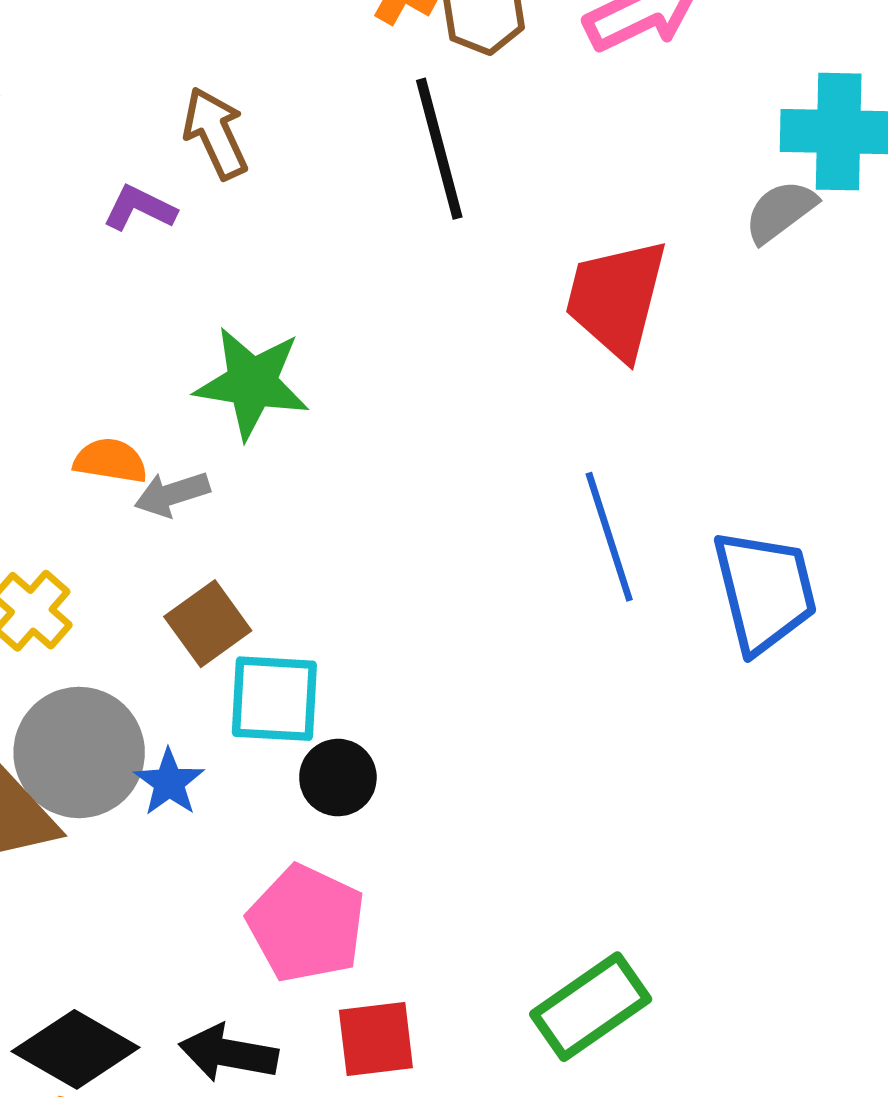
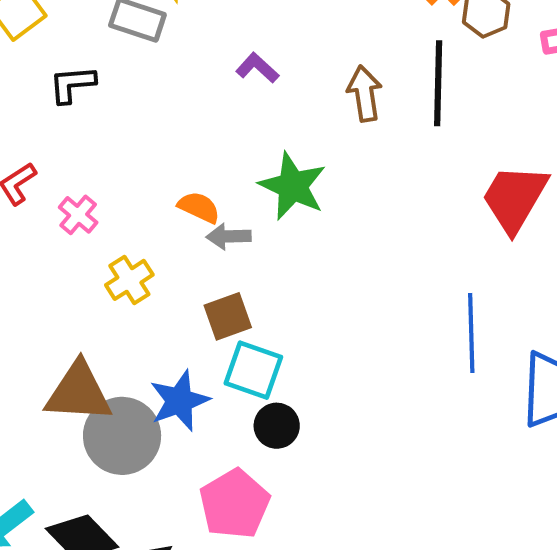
brown arrow: (215, 133) -> (365, 94), moved
gray circle: (79, 752) -> (122, 436), moved
blue star: (169, 782) -> (179, 401), size x1.5

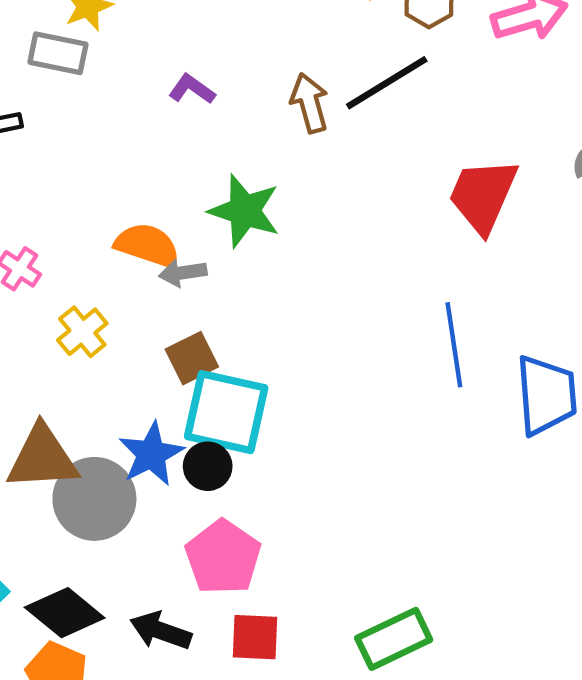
black line: (438, 83) -> (387, 83), turned 64
orange semicircle: (199, 207) -> (147, 245), size x1.4
cyan square: (253, 370) -> (226, 412), size x1.4
black circle: (277, 426) -> (208, 466), moved

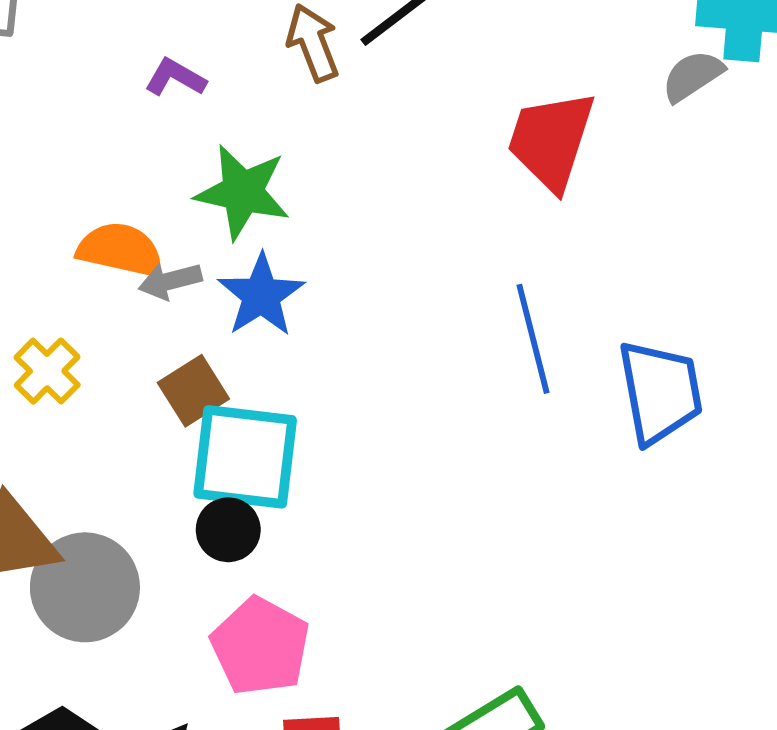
purple L-shape: (192, 89) -> (175, 77), moved
blue star: (151, 454) -> (261, 295), moved

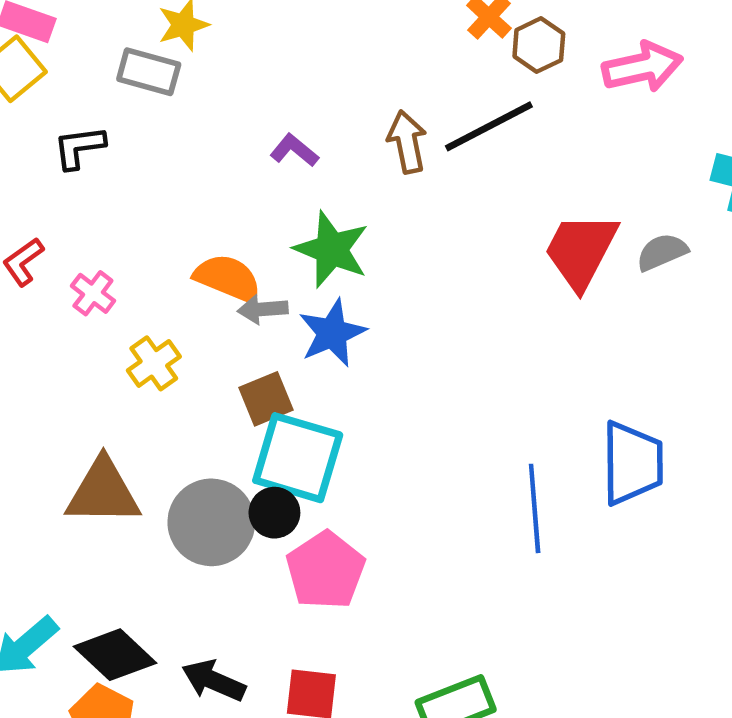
gray semicircle: (693, 76) -> (662, 252), moved
blue line: (533, 339) -> (535, 508), moved
gray circle: (85, 587) -> (211, 522), moved
pink pentagon: (260, 646) -> (325, 570), moved

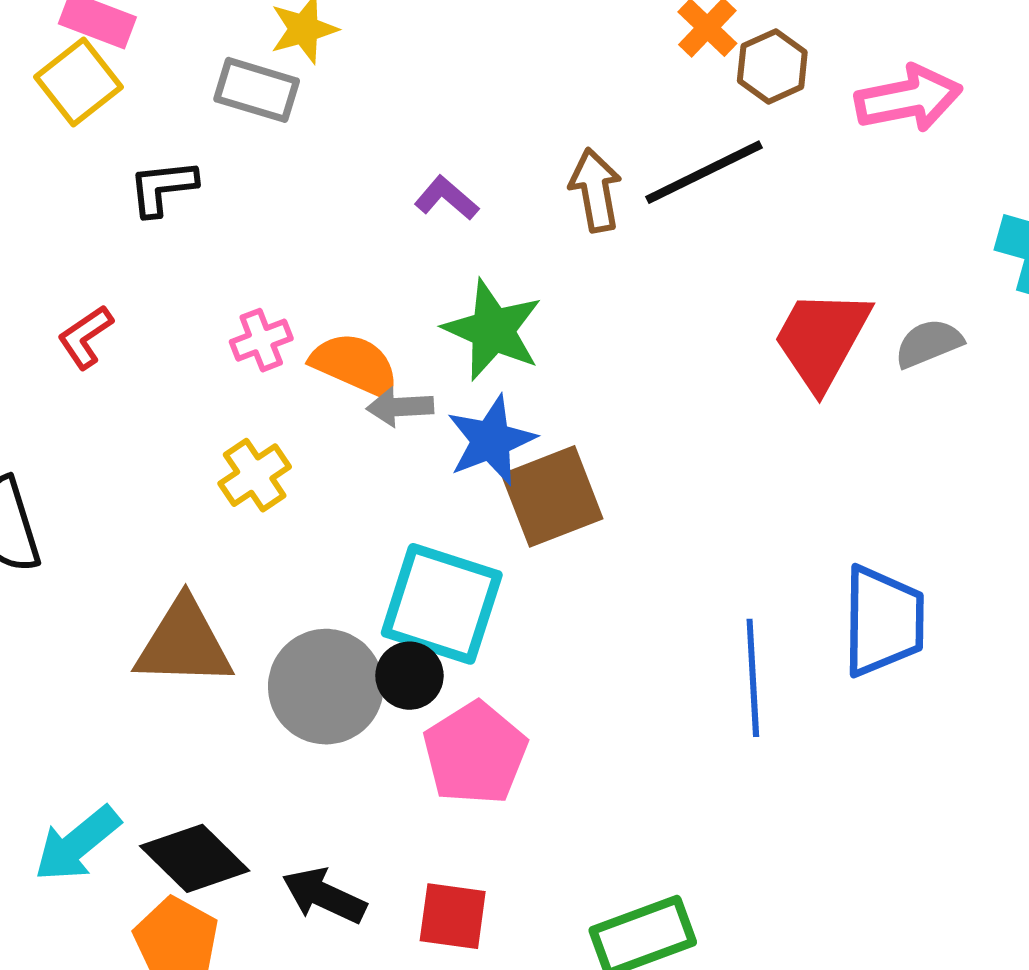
pink cross: (93, 293) -> (261, 340), moved, turned 30
brown square: (266, 399) -> (552, 496), moved, size x1.4

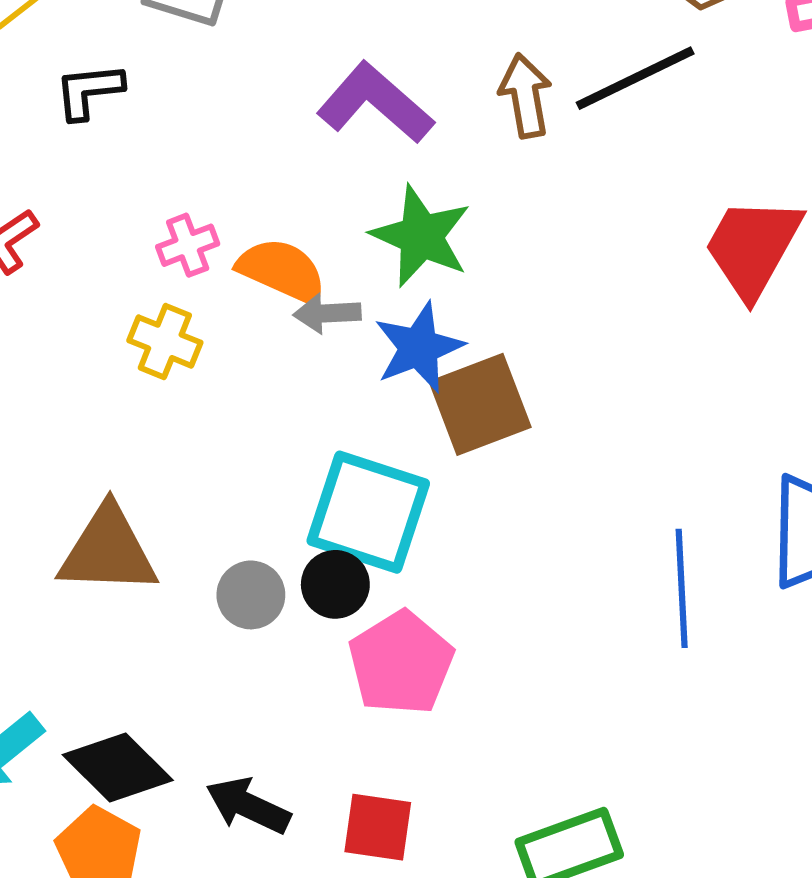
purple L-shape: (447, 198) -> (375, 103), size x1.8
yellow cross: (255, 475) -> (165, 341), moved, turned -34
gray circle: (326, 687) -> (251, 595), size x0.6

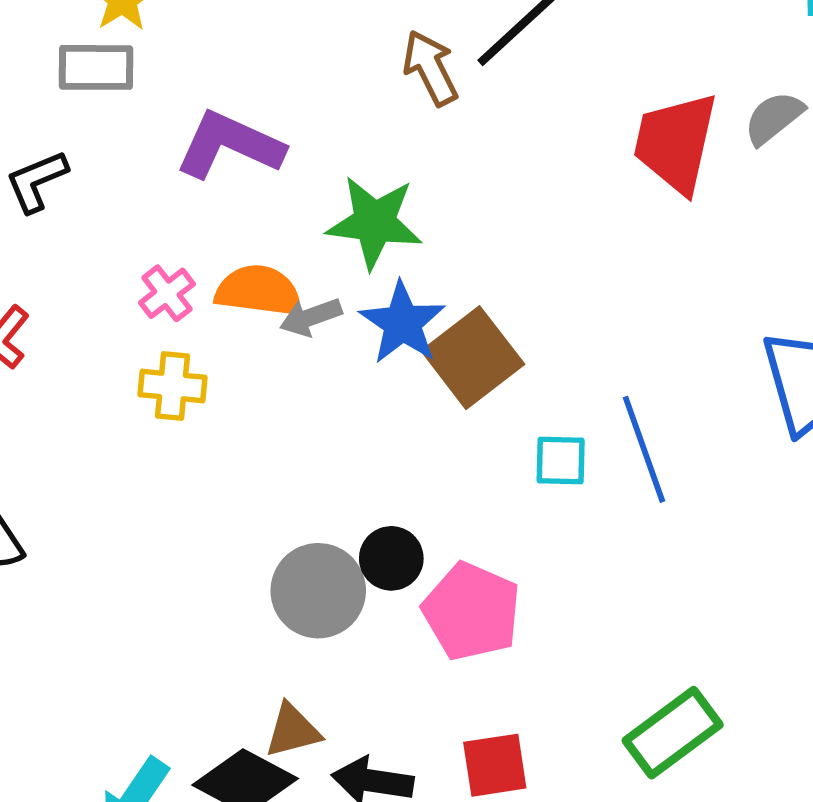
purple L-shape: (375, 103) -> (230, 145), moved
cyan square: (368, 512) -> (561, 460), moved, size x0.5
brown triangle: (108, 550) -> (293, 731), moved, size x0.6
blue line: (682, 588) -> (644, 449), moved
gray circle: (251, 595) -> (318, 591), size x1.5

